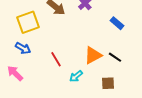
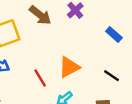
orange triangle: (93, 55) -> (69, 67), moved

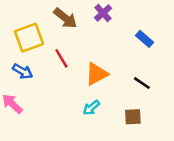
red line: (40, 78) -> (61, 58), moved

